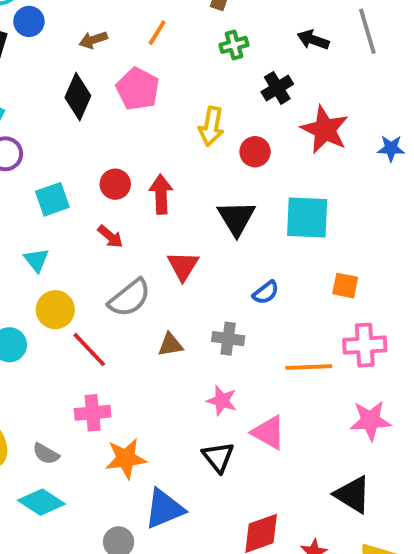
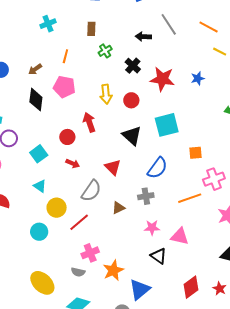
red arrow: (161, 194) -> (89, 122), moved
blue semicircle: (266, 293) -> (157, 168), size x1.6
red line: (89, 350) -> (79, 222), turned -70
gray semicircle: (46, 454) -> (78, 272), moved

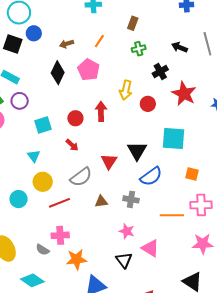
black triangle: (132, 136) -> (137, 151), moved

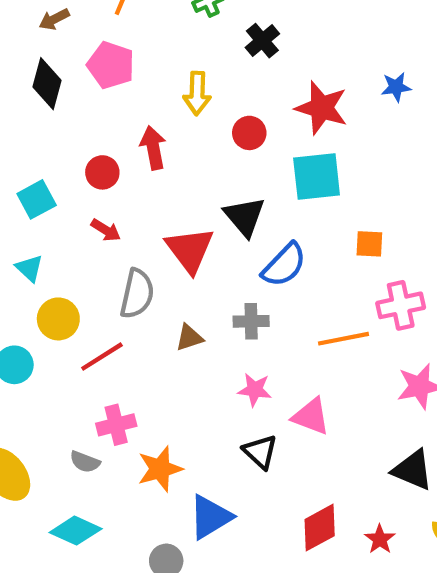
red star: (184, 94) -> (322, 108), moved
red circle: (148, 104) -> (249, 133), moved
red triangle: (109, 161) -> (190, 250), size x1.4
gray semicircle: (81, 177) -> (137, 294), turned -30

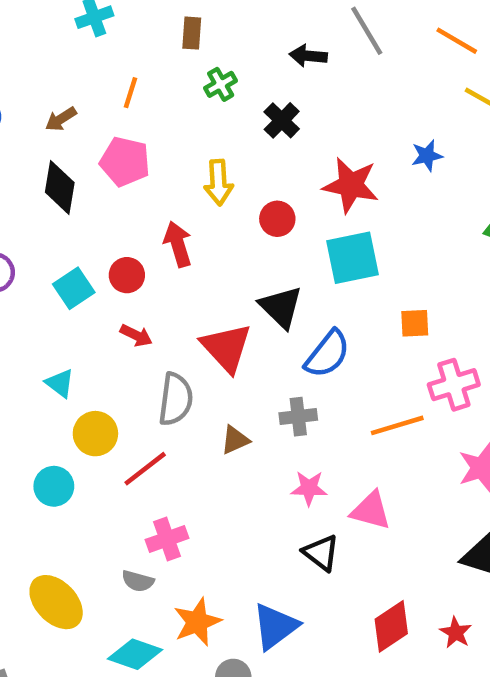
cyan square: (37, 199) -> (74, 288), moved
orange star: (160, 469) -> (197, 622), moved

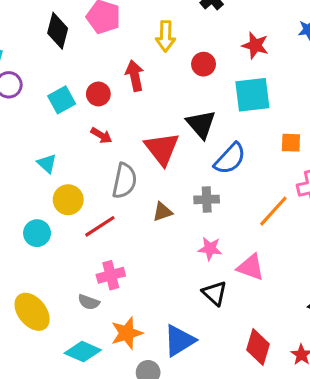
red star: (351, 185) -> (255, 45), size x0.7
orange line: (397, 425) -> (273, 211), turned -36
red diamond: (391, 626) -> (258, 347), turned -44

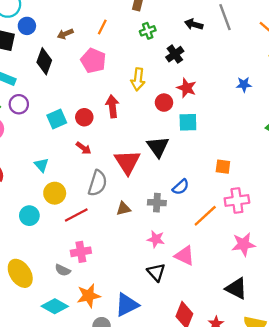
black diamond: (58, 31) -> (44, 61), moved
red star: (255, 45) -> (187, 88), moved
cyan square: (252, 95) -> (188, 122), moved, size x0.7
blue semicircle: (230, 159) -> (181, 187), moved, size x0.7

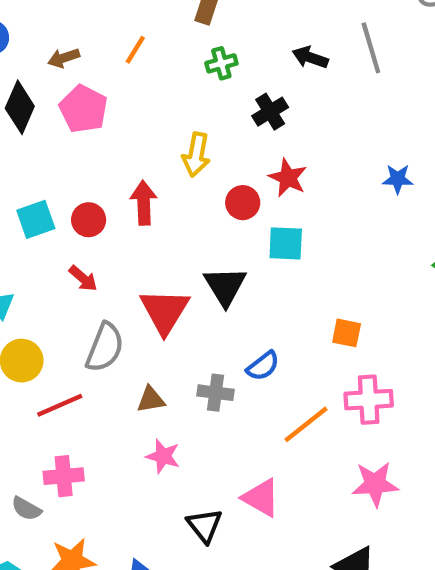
pink pentagon: (93, 61) -> (83, 109), moved
pink star: (156, 239) -> (163, 456), moved

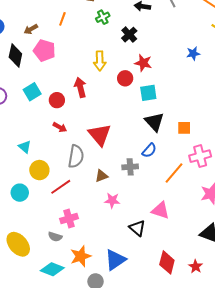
cyan square: (36, 219) -> (32, 92), moved
black triangle: (225, 286) -> (154, 122), moved

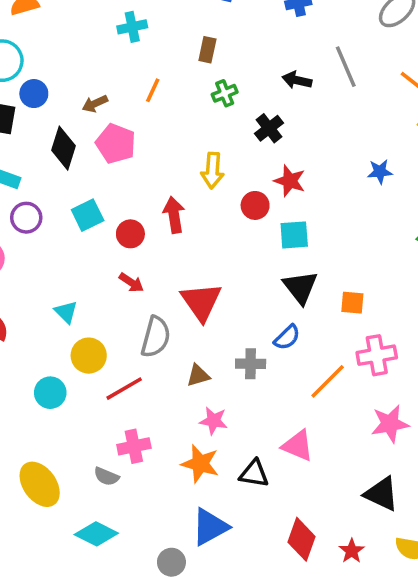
black triangle: (137, 228) -> (254, 474), turned -36
orange star: (81, 256) -> (200, 464), moved, turned 30

